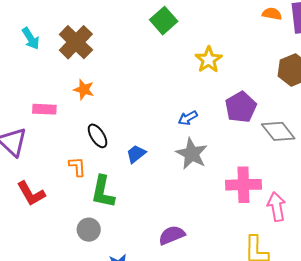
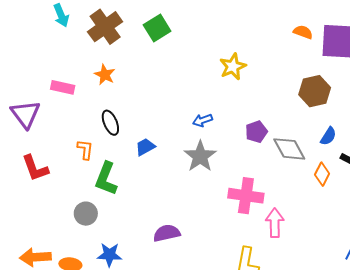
green square: (164, 21) -> (157, 28), moved
purple pentagon: (241, 107) -> (256, 132), moved, size x0.7

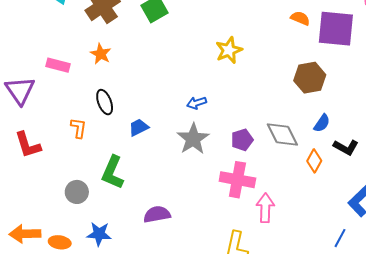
purple pentagon: (256, 132) -> (242, 140), moved
green L-shape: (106, 179) -> (113, 172), moved

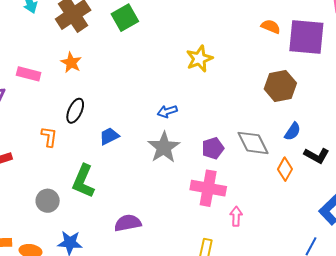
black ellipse: (105, 102) -> (75, 111), turned 45
pink arrow: (265, 208) -> (236, 216), size x0.7

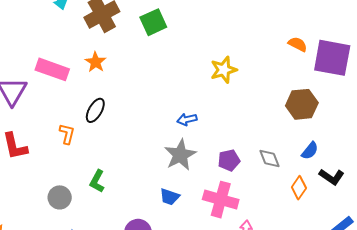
pink rectangle: (29, 74) -> (52, 69), size x1.4
blue trapezoid: (109, 136) -> (170, 197), moved, turned -140
gray diamond: (253, 143) -> (269, 159), size x0.7
green L-shape: (83, 181) -> (97, 181), size x0.7

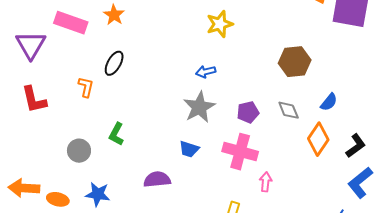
yellow star: (224, 70) -> (220, 24), moved
brown hexagon: (302, 104) -> (295, 62), moved
black L-shape: (332, 177) -> (356, 146), moved, turned -70
orange diamond: (299, 188) -> (318, 139), size x1.4

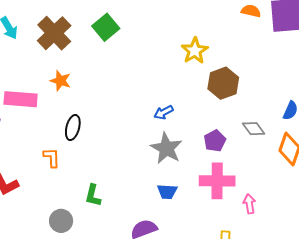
yellow star: (220, 24) -> (195, 51), moved
brown hexagon: (295, 62) -> (223, 83), moved

